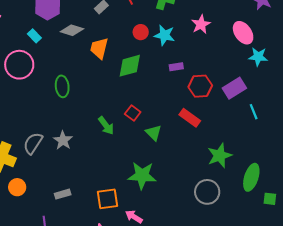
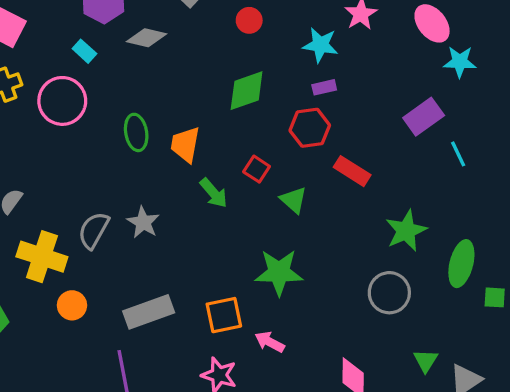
red circle: (141, 32) -> (249, 20), moved
cyan star: (164, 35) -> (320, 45), moved
orange trapezoid: (99, 48) -> (185, 145), moved
red hexagon: (200, 86) -> (310, 128), moved
gray rectangle: (63, 194) -> (149, 312), size x1.8

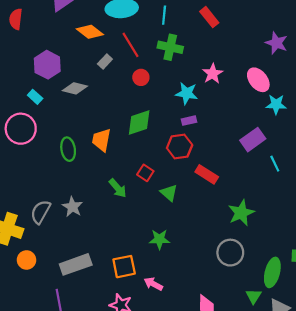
orange trapezoid: (185, 145) -> (102, 140), moved
green ellipse: (461, 264) -> (272, 272), moved
green star: (279, 272) -> (159, 239), size x0.7

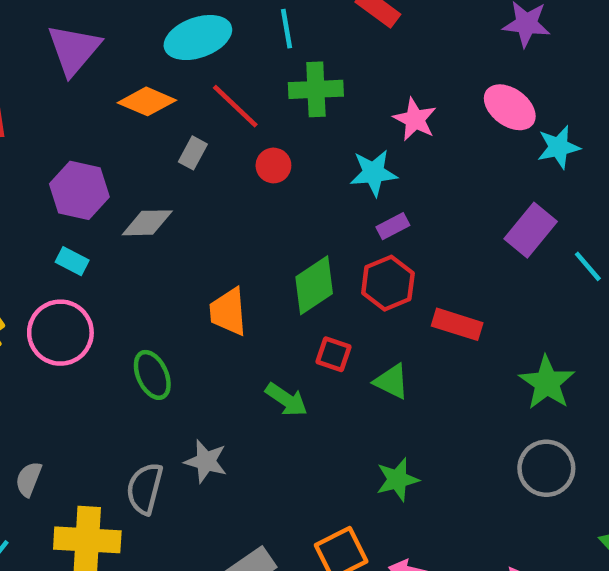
green diamond: (139, 123) -> (314, 285), moved
green ellipse: (68, 149) -> (152, 375), moved

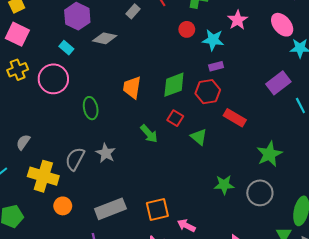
red circle: (273, 165) -> (187, 29), moved
green star: (397, 480) -> (224, 185), moved

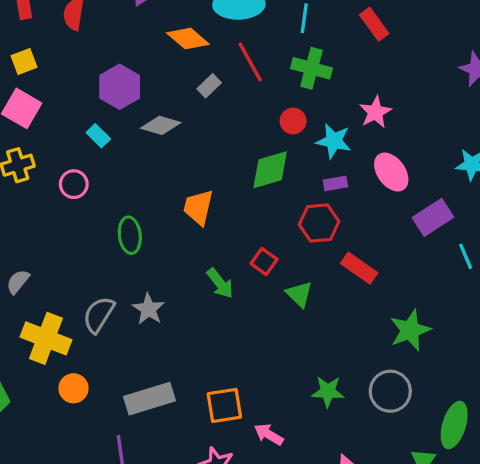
pink ellipse: (282, 25) -> (391, 172), moved
pink circle: (53, 79) -> (74, 184), size x0.6
green diamond: (174, 85) -> (270, 170), moved
green star: (224, 185) -> (328, 391), moved

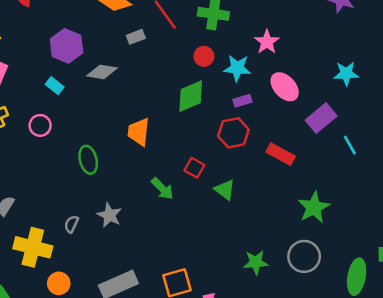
gray rectangle: (209, 86) -> (136, 37), turned 30
red rectangle: (359, 268) -> (281, 154), moved
gray semicircle: (99, 315) -> (71, 224), size x0.6

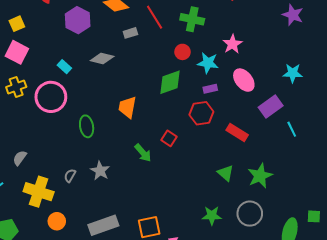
purple hexagon: (67, 46) -> (78, 20), moved
pink circle: (40, 125) -> (51, 97), size x1.8
green triangle: (225, 190) -> (226, 173), moved

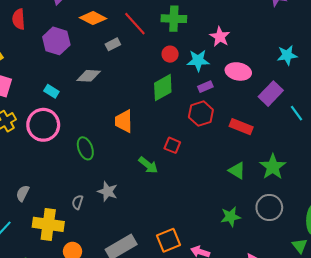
pink ellipse: (244, 80) -> (238, 71), turned -30

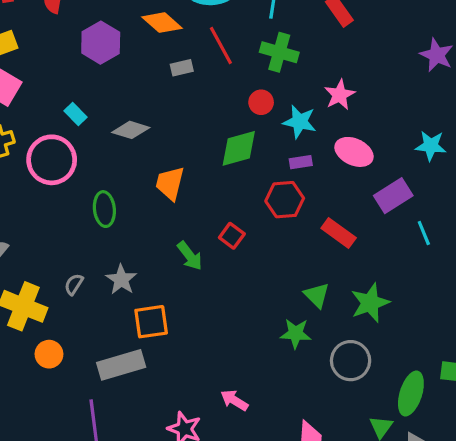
gray diamond: (89, 76) -> (131, 130), moved
green star: (231, 217) -> (296, 334), moved
orange square: (168, 240) -> (151, 322), moved

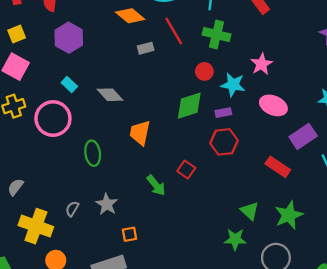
purple hexagon: (101, 43) -> (69, 38), moved
gray diamond: (131, 130) -> (110, 95), turned 32
purple rectangle: (301, 162) -> (223, 113), moved
red rectangle: (339, 233) -> (278, 167), moved
orange square: (151, 322) -> (129, 234), size x0.6

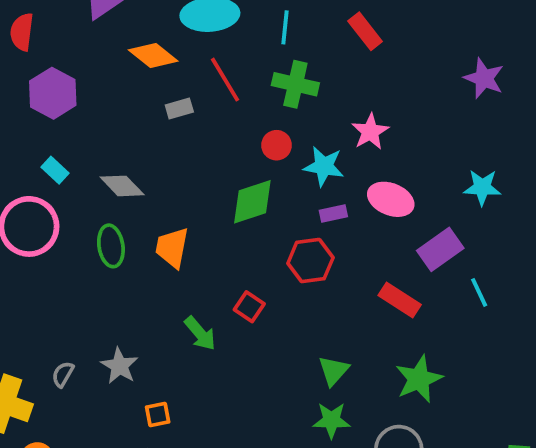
purple rectangle: (223, 113) -> (333, 213), moved
green ellipse: (93, 153) -> (111, 246), moved
green triangle: (250, 211) -> (334, 371), moved, turned 30

